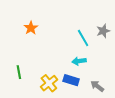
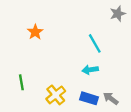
gray star: (103, 31) -> (118, 14), moved
blue rectangle: (71, 80) -> (89, 98), moved

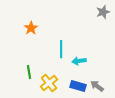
cyan line: (95, 43) -> (61, 49), moved, turned 30
green line: (21, 82) -> (29, 72), moved

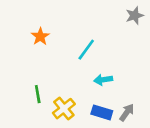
cyan line: (61, 49) -> (86, 50), moved, turned 36
gray arrow: (97, 86) -> (127, 112), turned 88

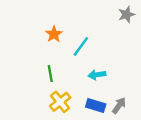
orange star: (40, 36) -> (54, 34), moved
green line: (38, 94) -> (50, 74), moved

